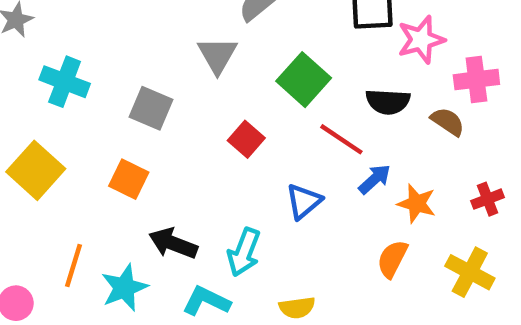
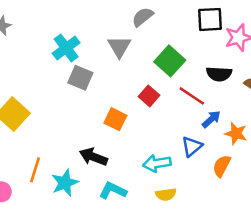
cyan cross: (65, 82) -> (66, 48), moved, turned 32
red square: (246, 139) -> (149, 96), moved
orange square: (129, 179) -> (115, 119), moved
blue triangle: (304, 201) -> (192, 146), moved
cyan arrow: (244, 252) -> (157, 163), moved, turned 60

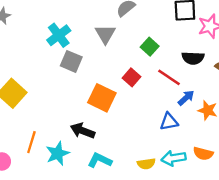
green square: (170, 61) -> (150, 47), size x0.7
orange square: (115, 119) -> (102, 98), size x1.4
blue triangle: (192, 146) -> (169, 122), turned 30
cyan arrow: (157, 163) -> (174, 158), moved
orange semicircle: (222, 166) -> (203, 154), moved, turned -102

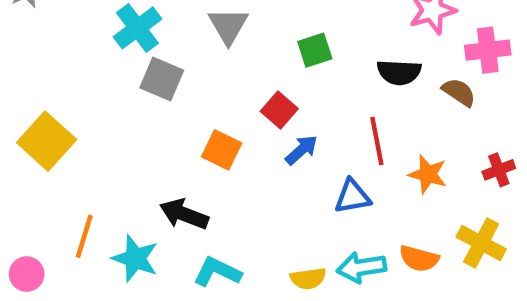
green square: (150, 47) -> (315, 50), turned 30
red line: (169, 77) -> (377, 141), moved, turned 45
orange square: (102, 98) -> (222, 150), size x0.7
blue arrow: (186, 98) -> (301, 150), moved
cyan star: (58, 154) -> (135, 259), turned -30

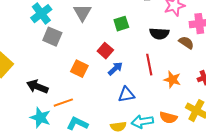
blue triangle: (352, 196) -> (126, 95), moved
black arrow: (184, 214) -> (37, 87), moved
orange line: (84, 236) -> (63, 103), moved, turned 54

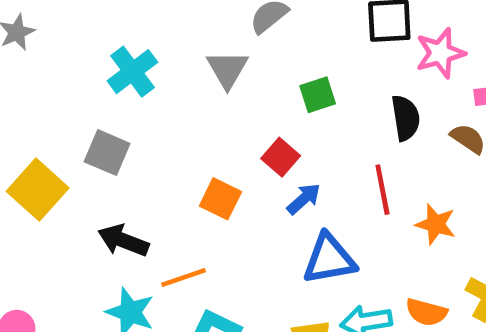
black semicircle: (159, 34) -> (406, 118), turned -102
gray square: (52, 37) -> (107, 153), moved
blue triangle: (126, 95) -> (329, 259), size x1.4

